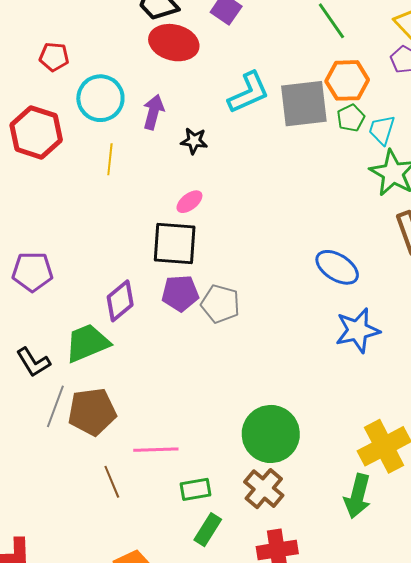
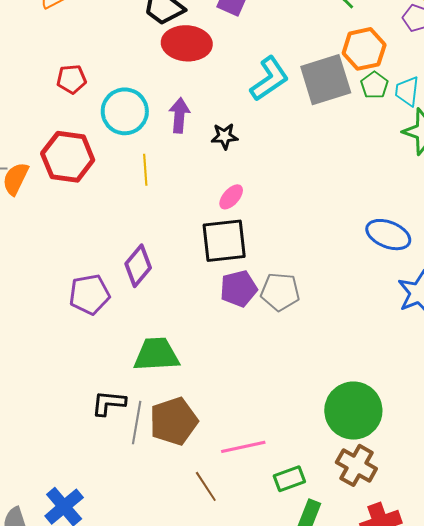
purple diamond: (120, 301) -> (138, 266), moved
green trapezoid: (87, 343) -> (156, 354), turned 30
black L-shape: (33, 362) -> (109, 403), moved, turned 138

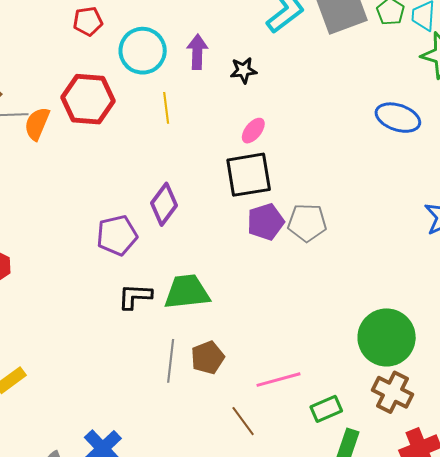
blue ellipse: (388, 235) -> (398, 118), moved
black L-shape: (109, 403) -> (135, 296), moved
brown pentagon: (174, 421) -> (208, 358), size x0.7

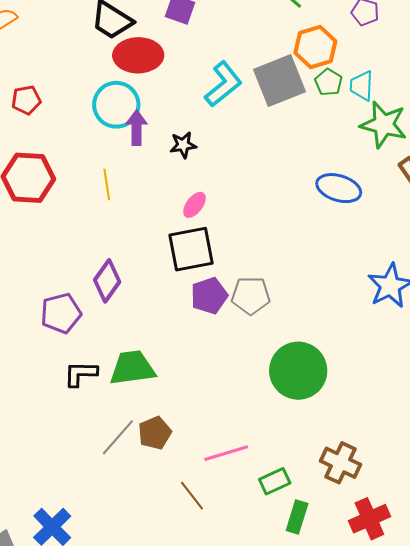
cyan circle: (143, 51) -> (116, 105), moved
green circle: (387, 337) -> (298, 371), moved
gray line: (171, 361) -> (118, 437), turned 36

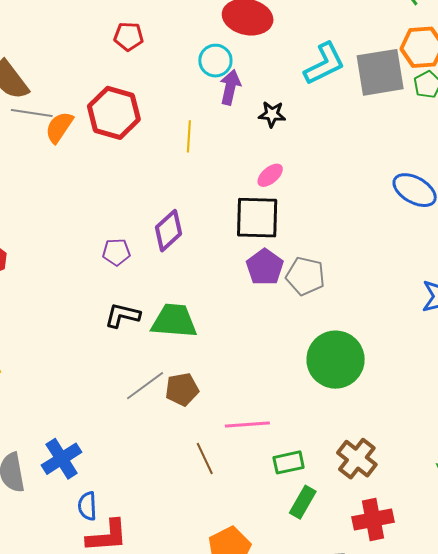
cyan circle: (116, 105) -> (215, 61), size x0.7
purple pentagon: (209, 296) -> (265, 267), turned -30
purple pentagon: (61, 313) -> (116, 252), size x0.7

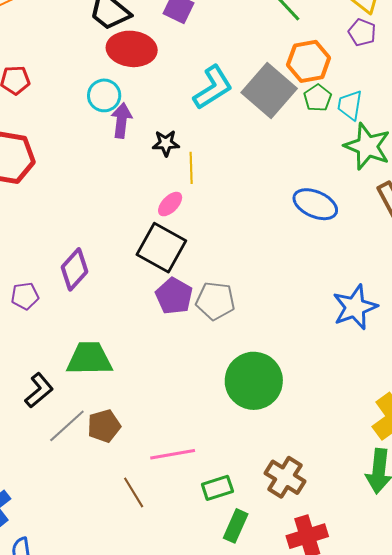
gray square: (380, 72) -> (269, 91), turned -34
yellow line: (189, 136) -> (191, 168), moved
black square: (257, 218) -> (161, 248), turned 33
black L-shape: (122, 315) -> (39, 390), moved, turned 132

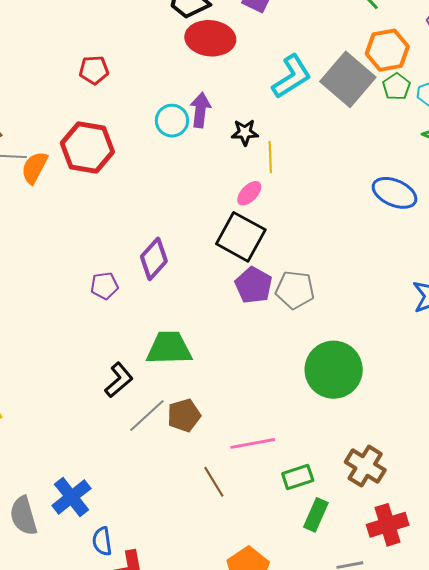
cyan circle: (104, 95) -> (172, 121), moved

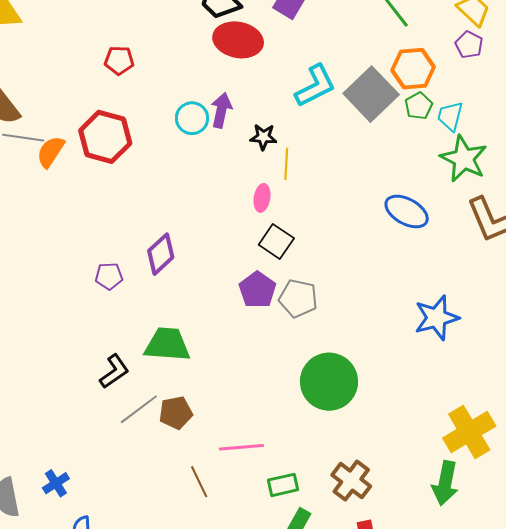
pink ellipse: (249, 193) -> (262, 198), turned -40
black square: (241, 237) -> (276, 242), moved, size x0.7
blue cross: (71, 497) -> (56, 483), size x0.7

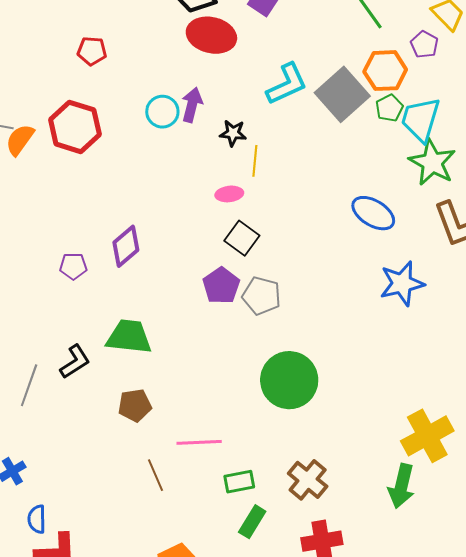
purple pentagon: (469, 45) -> (424, 45), moved
cyan trapezoid: (450, 116) -> (421, 119), size x1.5
pink ellipse: (262, 198) -> (229, 194), turned 72
blue star: (437, 318) -> (402, 283), moved
gray line: (139, 409) -> (29, 385), moved, turned -36

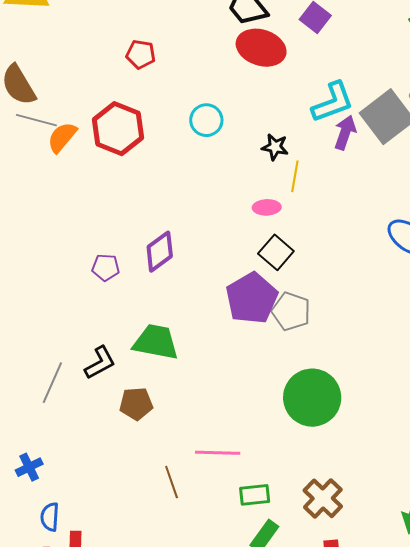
purple arrow: (192, 105) -> (345, 133), moved
purple pentagon: (221, 286) -> (252, 298), size x1.4
brown pentagon: (135, 405) -> (136, 404), moved

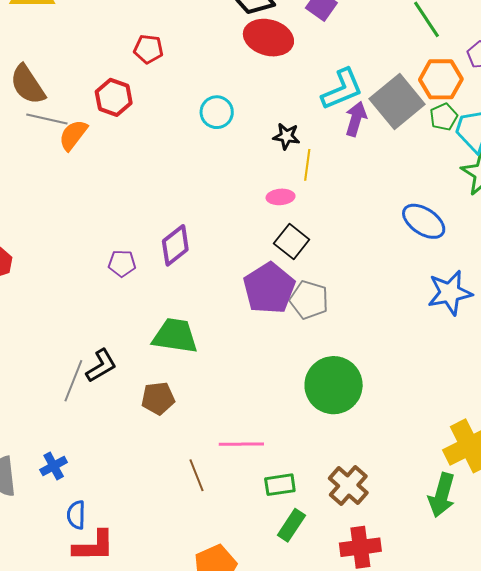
red hexagon: (118, 129) -> (114, 97), moved, size x0.7
black L-shape: (100, 363) -> (101, 366), moved

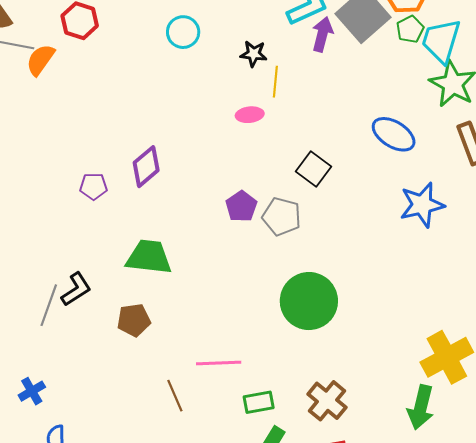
black square: (292, 241) -> (314, 169), moved
purple pentagon: (269, 288) -> (241, 206), size x0.6

